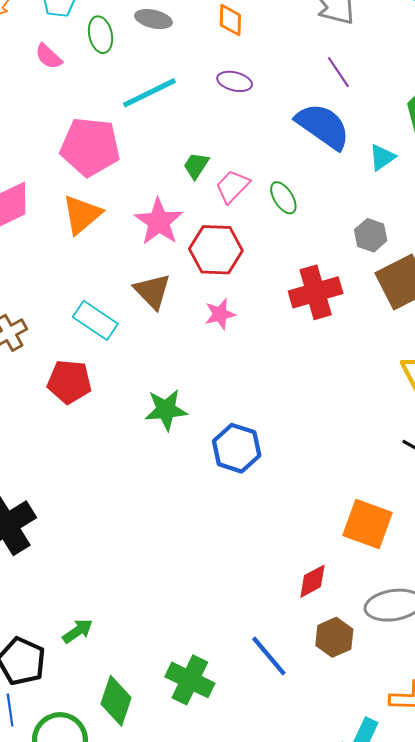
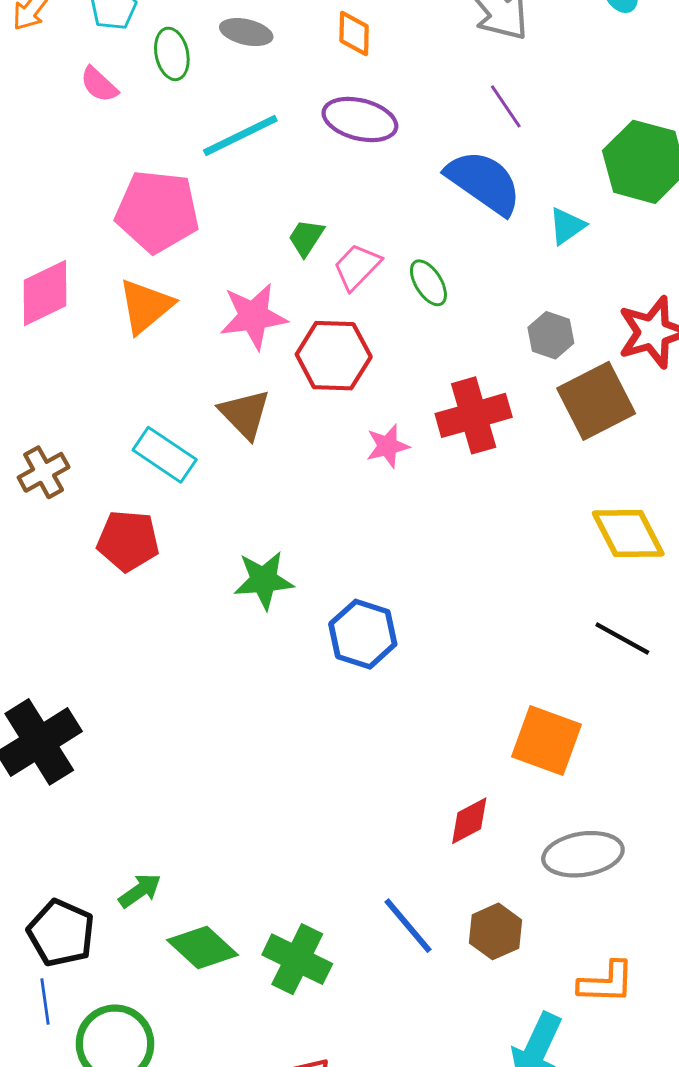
purple ellipse: (235, 81) -> (360, 119), size x1.5
pink star: (159, 222) -> (253, 316), turned 30
pink star: (220, 314) -> (388, 446), moved
brown hexagon: (334, 637) -> (495, 931), moved
green diamond: (116, 701) -> (202, 948), moved, turned -66

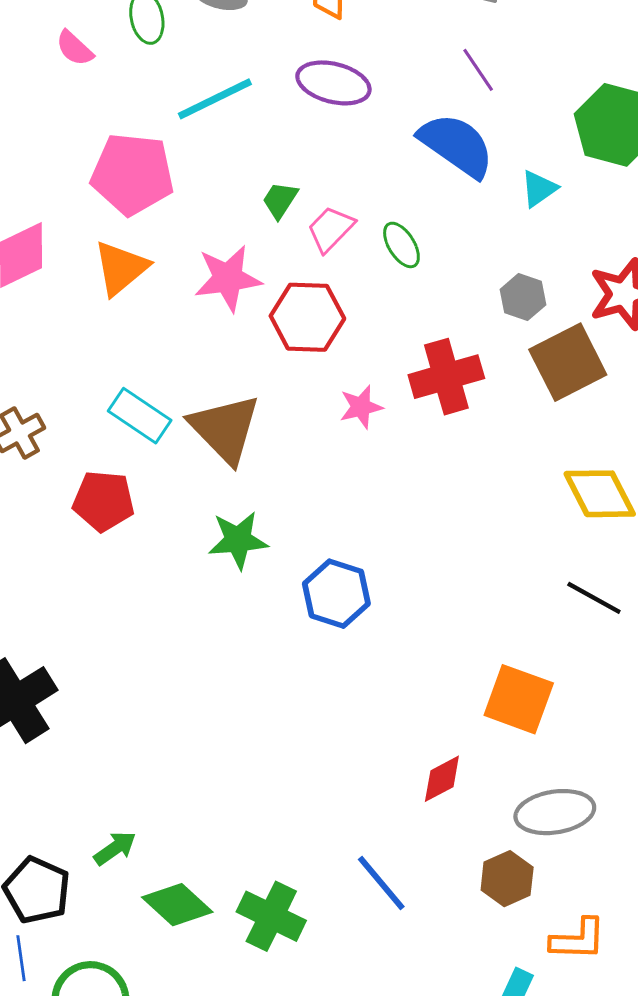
brown triangle: (245, 414) -> (225, 429), moved, size x1.4
brown hexagon: (495, 931) -> (507, 879), moved

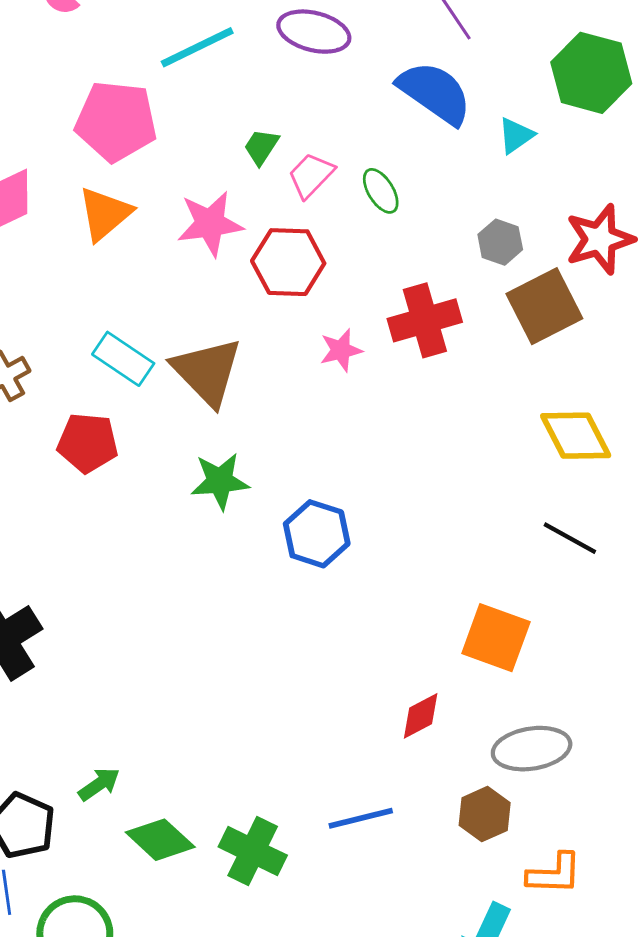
blue line: (381, 883) -> (361, 818), turned -64

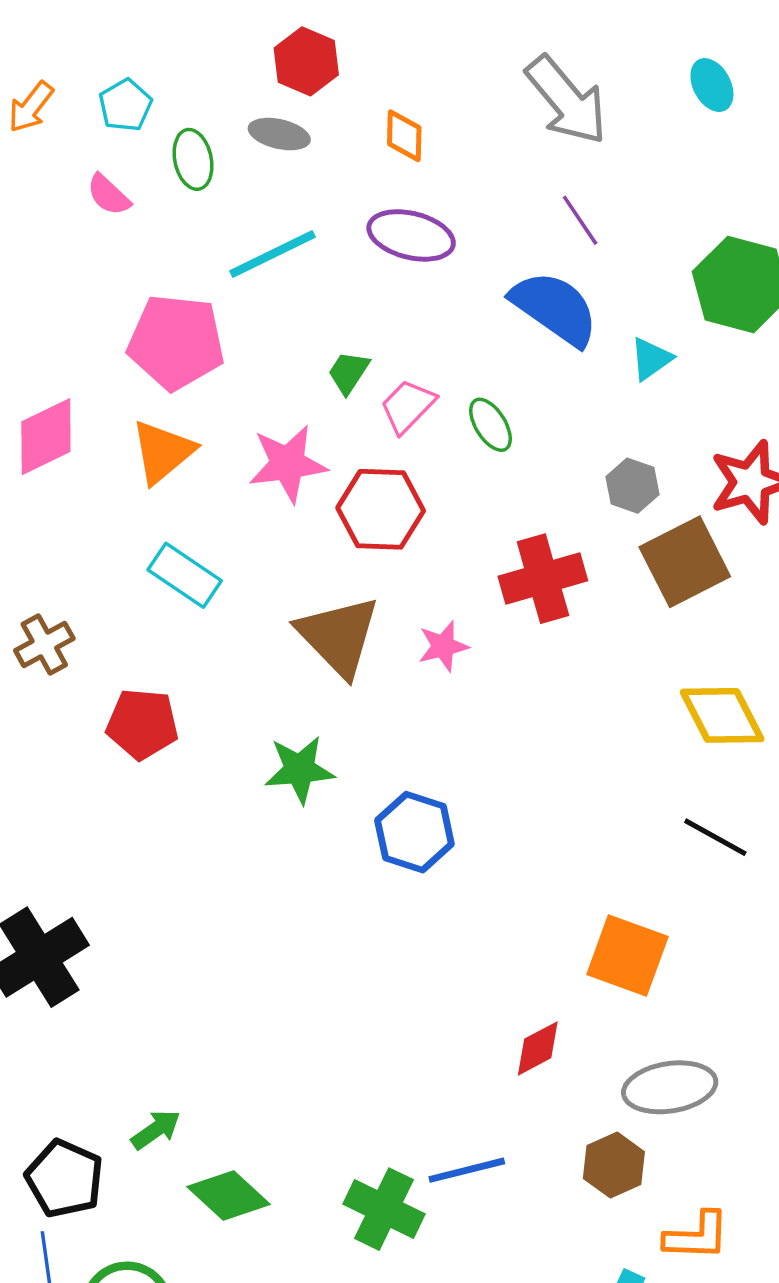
pink star: (341, 350) -> (443, 646), moved
cyan rectangle: (123, 359) -> (185, 575), moved
brown triangle: (207, 372) -> (338, 636), moved
green cross: (253, 851) -> (384, 1209), moved

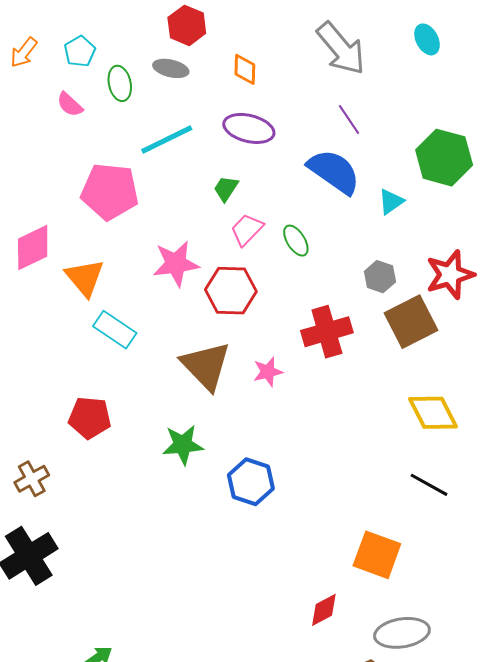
green trapezoid: (349, 372) -> (226, 189), moved
orange triangle: (163, 452) -> (85, 278), moved, turned -30
brown cross: (44, 644) -> (32, 479), moved

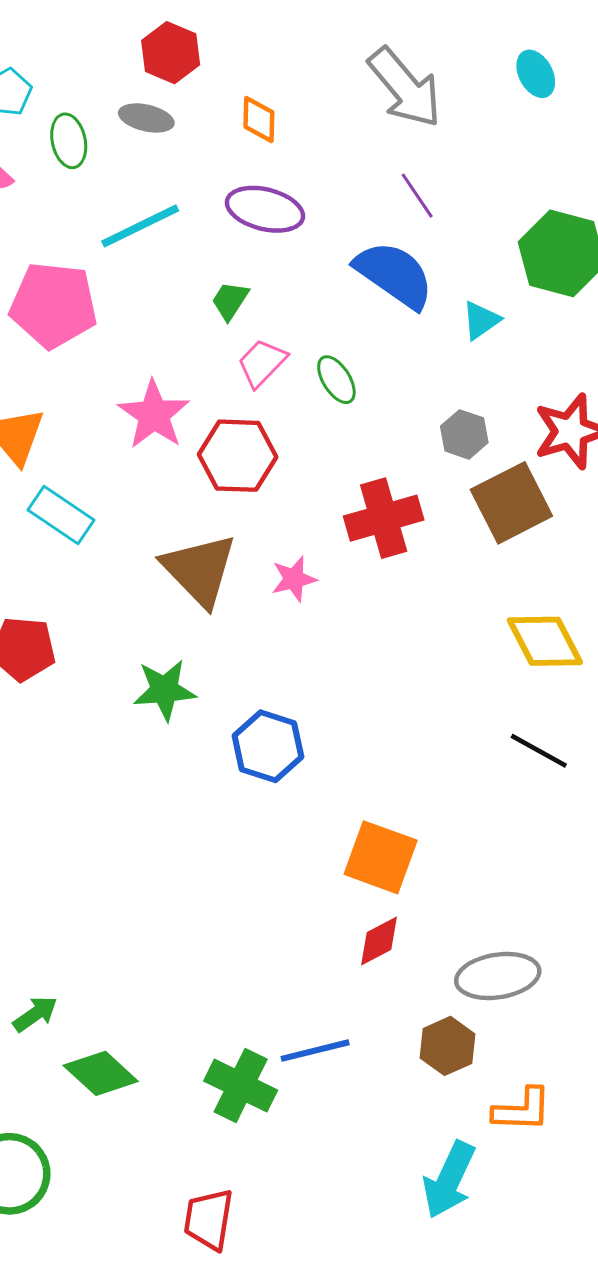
pink star: (176, 264) -> (154, 415), turned -30
orange square: (377, 555) -> (381, 857), moved

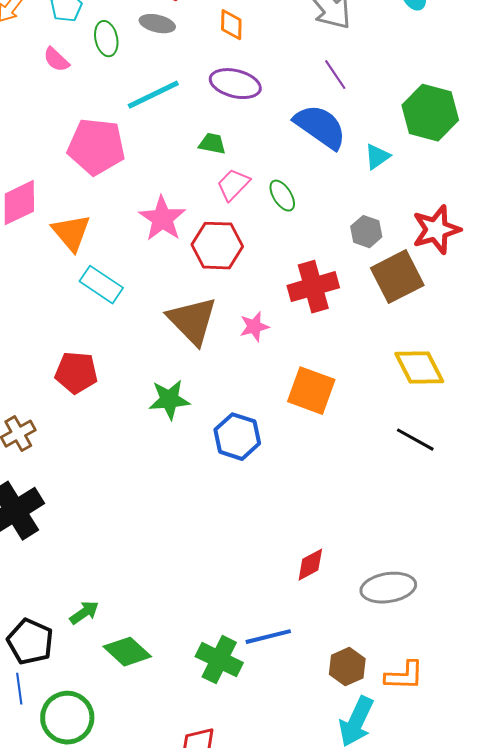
green trapezoid: (230, 301) -> (212, 144), turned 68
orange square: (381, 857) -> (311, 391), moved
brown hexagon: (448, 1046) -> (347, 667), moved

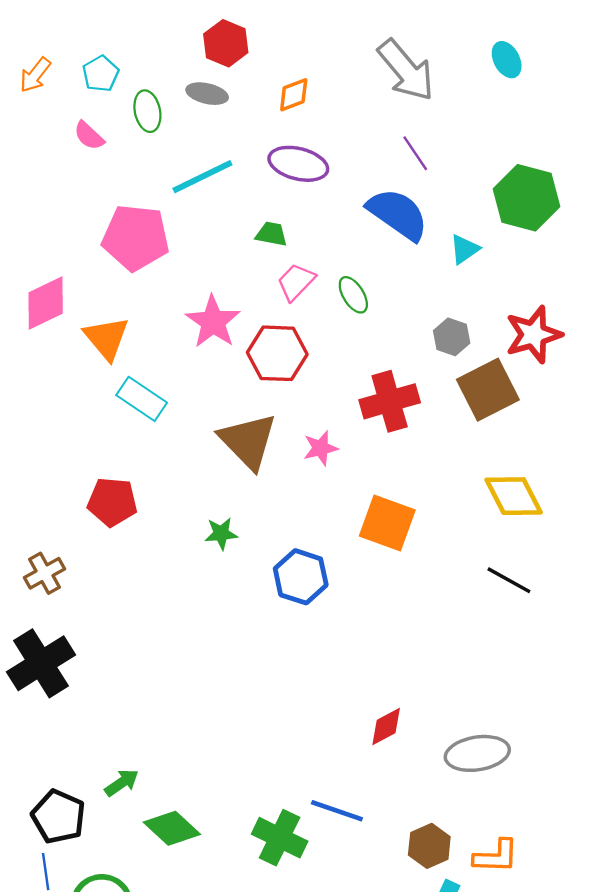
orange diamond: (231, 25) -> (294, 95), turned 68
green star: (169, 400) -> (221, 533), size x0.7
blue line: (268, 637) -> (337, 811), turned 33

